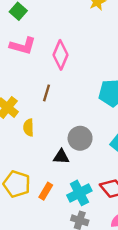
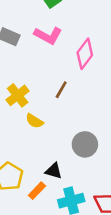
yellow semicircle: (29, 127) -> (34, 121), turned -70
black triangle: (61, 157) -> (54, 171), moved

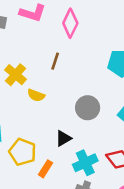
black triangle: (54, 171) -> (63, 138), turned -35
orange rectangle: (37, 191) -> (45, 169), moved

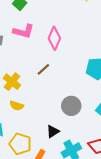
brown line: (55, 61) -> (43, 69), turned 32
yellow semicircle: (36, 95) -> (17, 106), moved

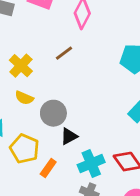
gray circle: (71, 106) -> (53, 113), moved

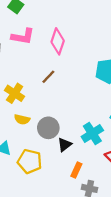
cyan cross: (91, 163) -> (92, 134), moved
orange rectangle: (48, 168) -> (76, 170), moved

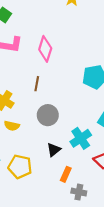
brown line: (48, 77) -> (37, 84), turned -32
gray circle: (48, 128) -> (48, 115), moved

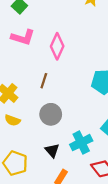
black triangle: (54, 150) -> (52, 150), turned -40

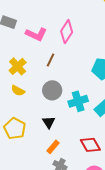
pink L-shape: (23, 37) -> (36, 34), moved
cyan cross: (81, 143) -> (78, 101), moved

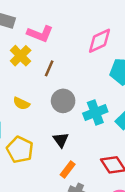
pink diamond: (67, 32) -> (99, 41), moved, turned 35
brown line: (51, 60) -> (49, 68), moved
yellow cross: (18, 66) -> (21, 56), moved

